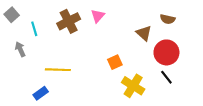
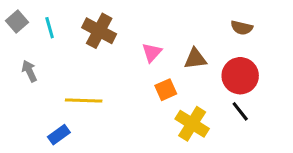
pink triangle: (98, 16) -> (152, 52), moved
brown cross: (69, 21) -> (99, 31), turned -35
cyan line: (34, 29) -> (50, 28), moved
brown triangle: (144, 33) -> (195, 59), moved, turned -49

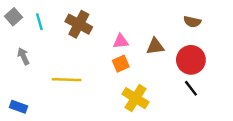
pink triangle: (152, 52) -> (121, 41), turned 42
orange square: (166, 90) -> (121, 64), moved
yellow cross: (192, 124) -> (136, 98), moved
blue rectangle: (59, 135) -> (18, 107), moved, turned 56

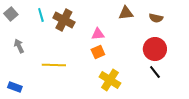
cyan line: (39, 22) -> (41, 15), moved
brown triangle: (155, 46) -> (126, 13), moved

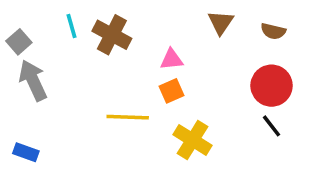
brown triangle: (126, 13) -> (221, 22), turned -49
gray square: (11, 14) -> (19, 42), moved
gray arrow: (19, 46) -> (33, 80), size x1.6
yellow line: (54, 65) -> (128, 117), moved

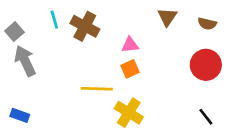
black line: (272, 126) -> (206, 117), moved
yellow cross: (193, 140) -> (129, 113), moved

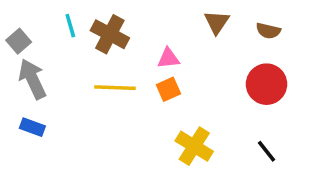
yellow line: (97, 89) -> (115, 88), moved
yellow cross: (129, 113) -> (194, 146), moved
blue rectangle: (20, 115) -> (32, 127), moved

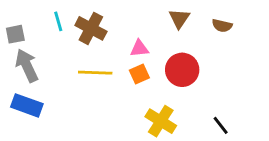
gray square: (19, 41) -> (15, 34), turned 30
red circle: (267, 84) -> (182, 70), moved
blue rectangle: (32, 127) -> (27, 105), size x1.5

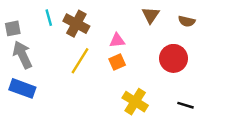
red circle: (182, 70) -> (173, 58), moved
yellow line: (95, 73) -> (80, 61), turned -60
black line: (221, 125) -> (185, 105), turned -35

